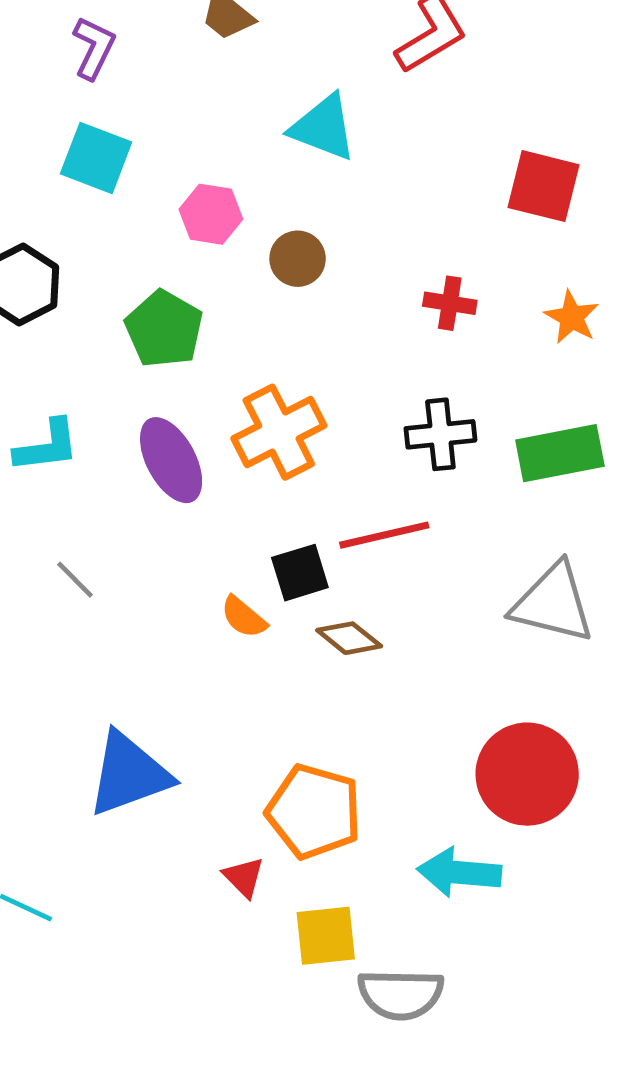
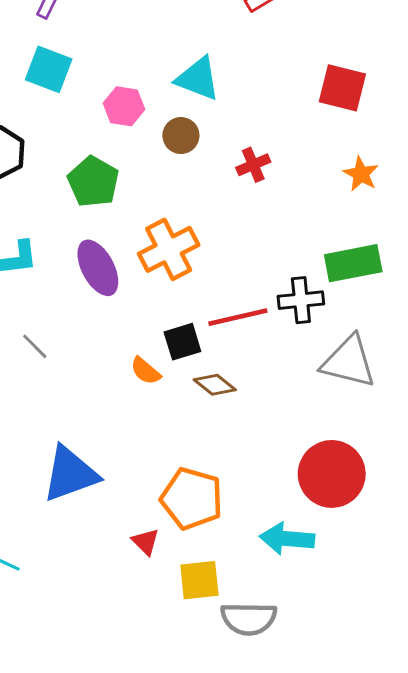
cyan triangle: (323, 127) -> (198, 79), moved
red cross: (450, 303) -> (253, 165), moved, turned -32
black cross: (440, 434) -> (301, 300), moved

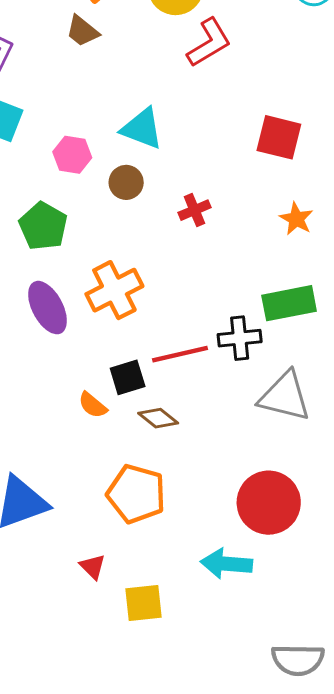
orange pentagon: (192, 499) -> (136, 494), moved
gray semicircle: (249, 619) -> (298, 660), moved

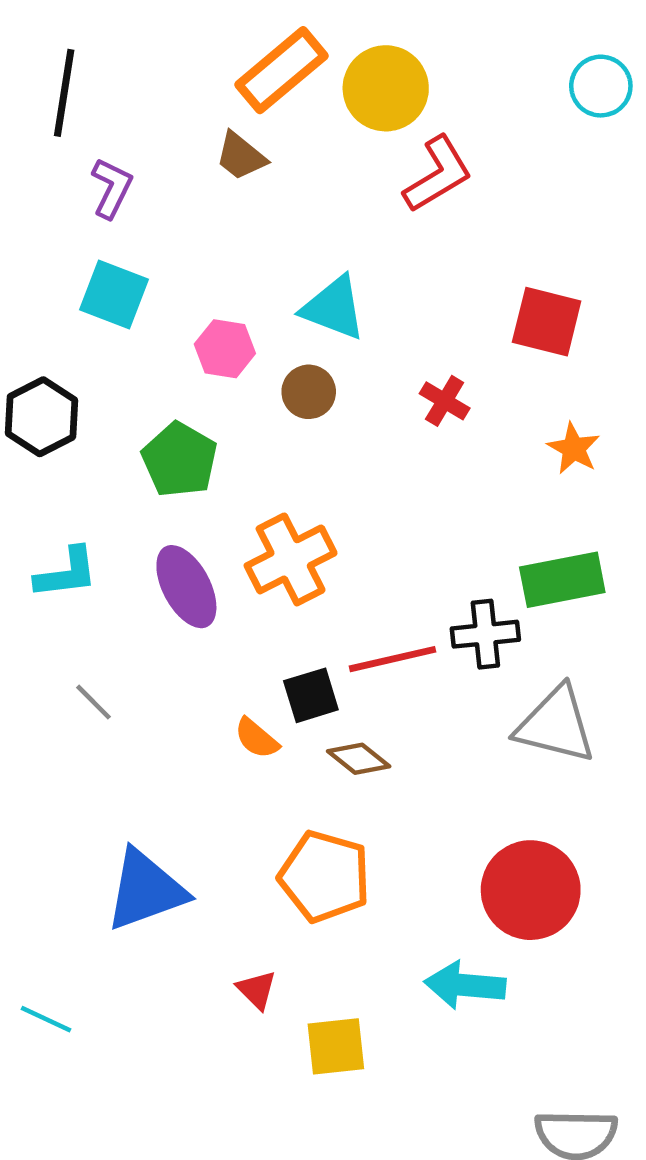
red cross: (194, 210) -> (445, 401), moved, turned -36

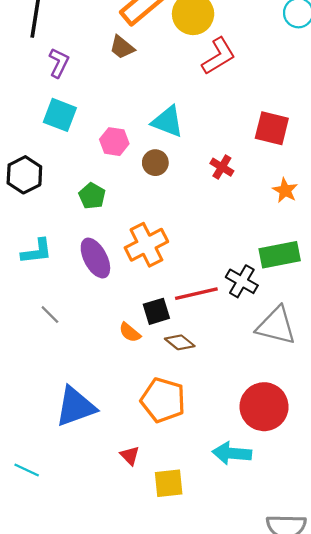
green pentagon: (180, 460) -> (92, 196), size x0.7
black cross: (485, 634) -> (242, 281), turned 36

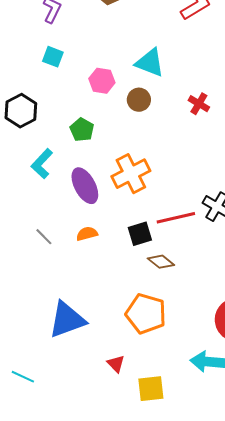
cyan square: (60, 115) -> (53, 57), size x0.7
cyan L-shape: (37, 251) -> (42, 164), moved, turned 140
orange semicircle: (130, 332) -> (87, 234), moved, turned 125

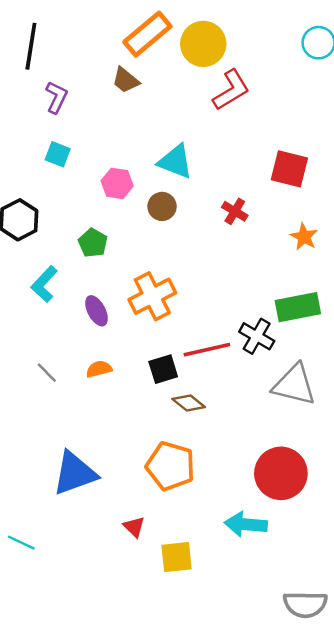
purple ellipse: (85, 186) -> (97, 311), size x0.7

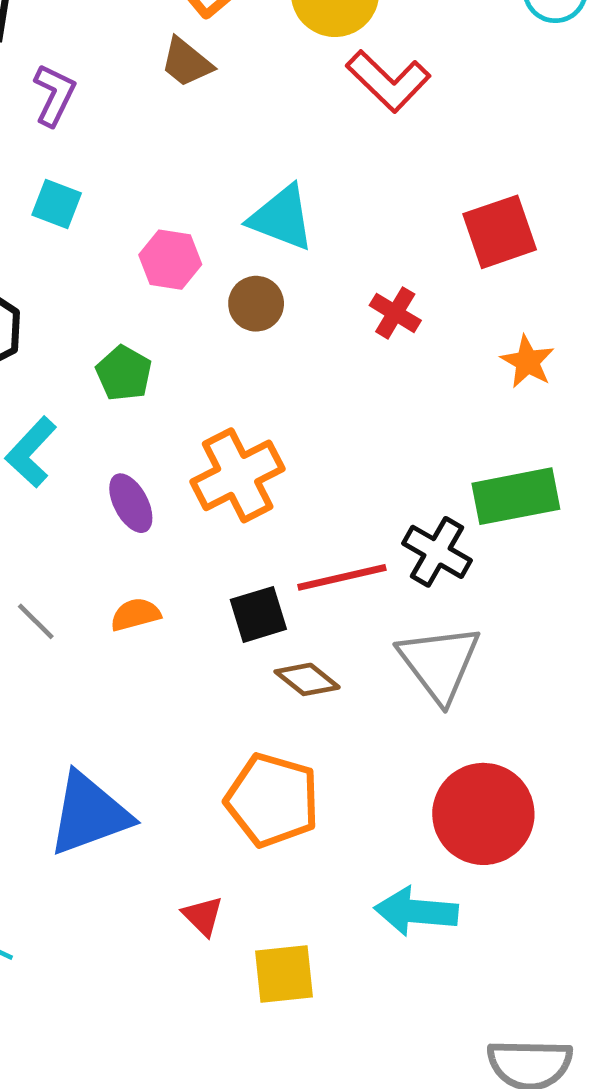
red L-shape: (231, 90) -> (388, 81), turned 75
red square: (289, 169) -> (500, 232), turned -33
gray triangle: (294, 385) -> (439, 663), moved, turned 39

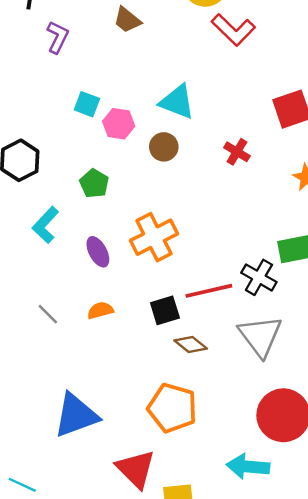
cyan square: (57, 204) -> (87, 104), moved
red triangle: (203, 916) -> (136, 469), size x1.8

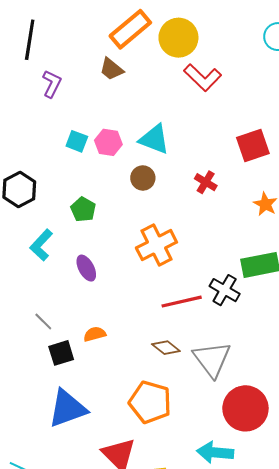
pink hexagon: (119, 124) -> (108, 142), moved
orange cross: (154, 237) -> (156, 245), moved
orange semicircle: (100, 310) -> (95, 334), moved
black square: (165, 310) -> (61, 353), moved
gray triangle: (260, 336) -> (212, 359), moved

